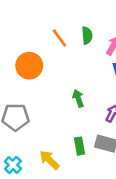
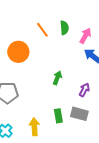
green arrow: (78, 98) -> (57, 78), turned 40
yellow arrow: (49, 160) -> (34, 127), turned 42

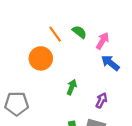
green semicircle: (64, 28) -> (79, 32), turned -48
orange circle: (18, 52) -> (41, 58), moved

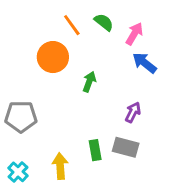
green arrow: (72, 87) -> (89, 82), moved

